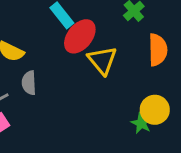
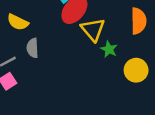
green star: (141, 123) -> (109, 49), moved

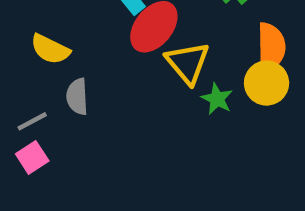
yellow circle: (136, 70) -> (267, 83), moved

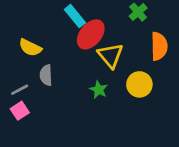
yellow circle: (267, 83) -> (139, 84), moved
green star: (217, 99) -> (99, 90), moved

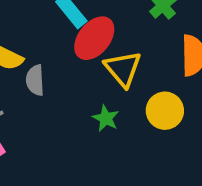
gray semicircle: (46, 75) -> (35, 80), moved

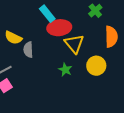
red ellipse: (94, 38) -> (59, 28), turned 45

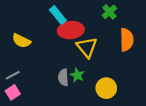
gray semicircle: (28, 50) -> (63, 77), moved
yellow circle: (96, 66) -> (106, 88), moved

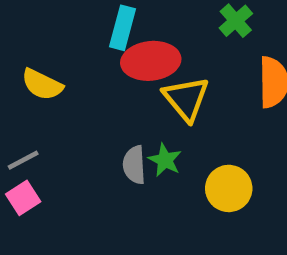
cyan rectangle: (58, 15) -> (122, 28), turned 54

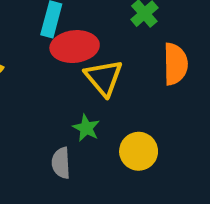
gray semicircle: (134, 165) -> (61, 163), moved

